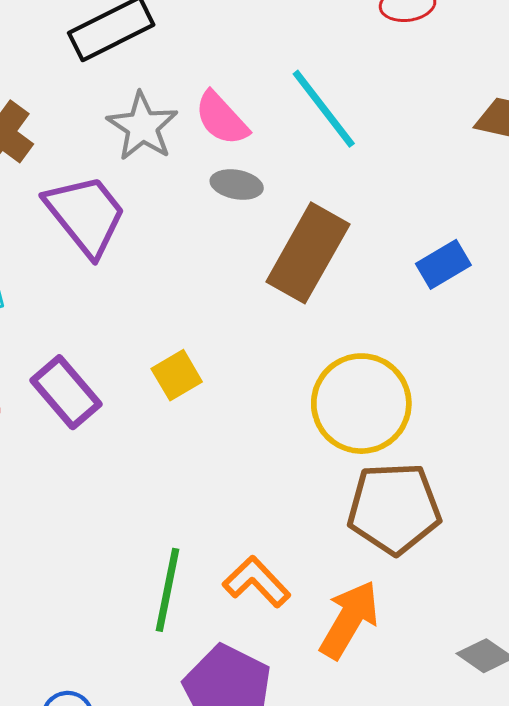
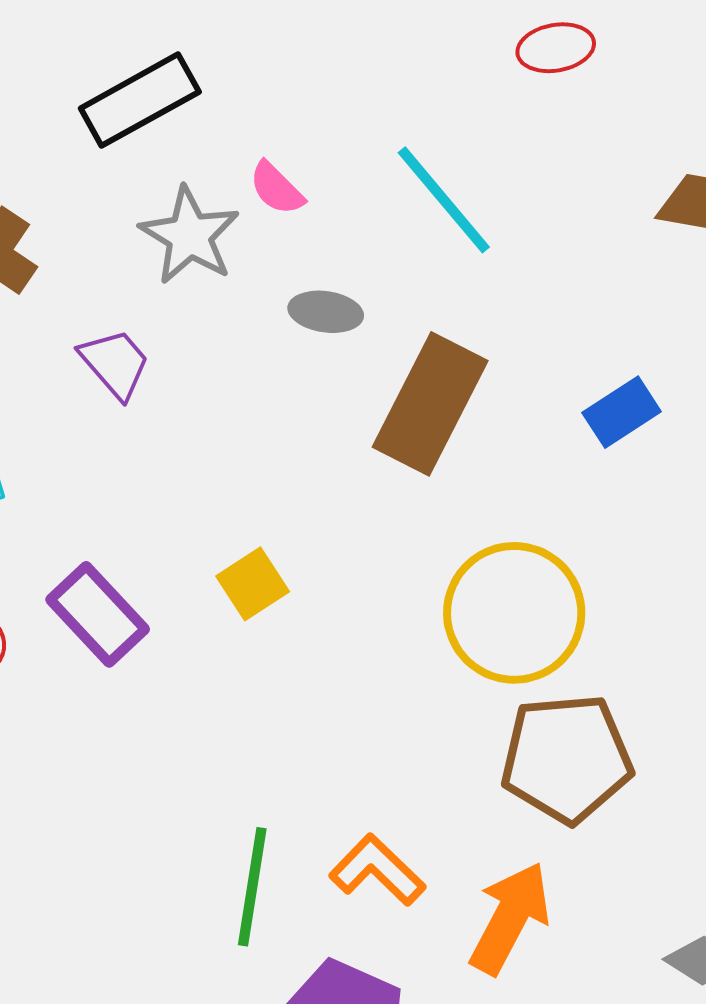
pink semicircle: (222, 118) -> (277, 188), moved, size x0.7
purple trapezoid: (86, 215) -> (115, 363), size x0.6

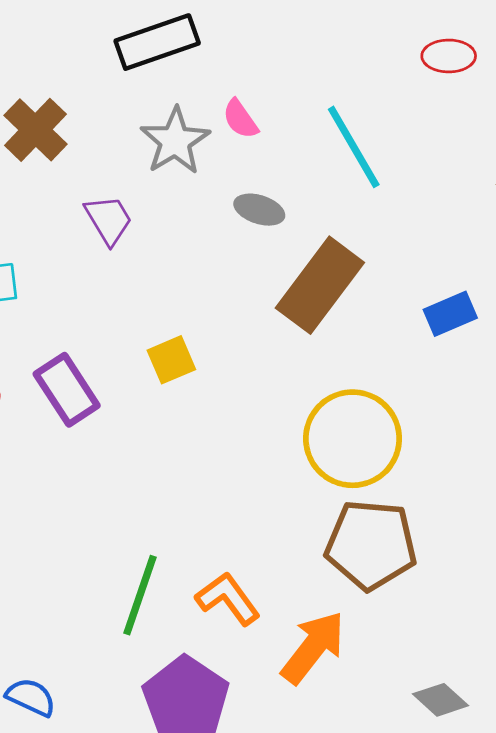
yellow square: (253, 584) -> (171, 360), moved

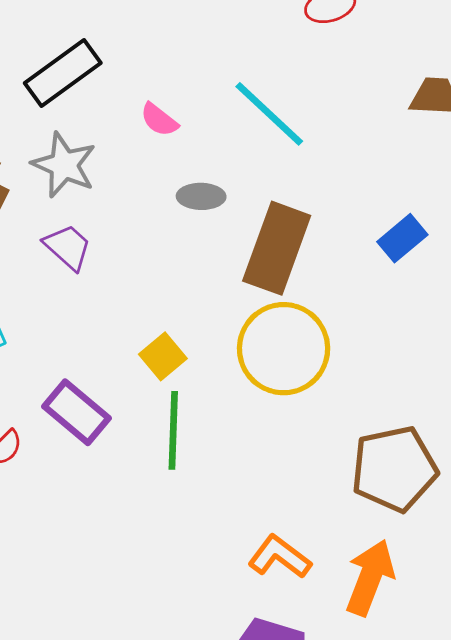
gray star: (175, 141) -> (64, 165), moved
yellow circle: (353, 439) -> (284, 349), moved
green line: (140, 595) -> (173, 430), moved

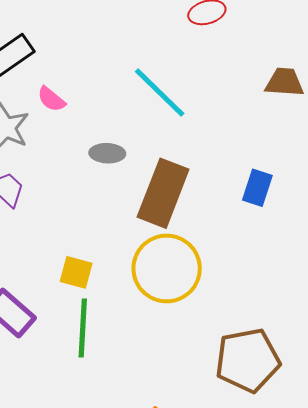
pink semicircle: (159, 120) -> (51, 99), moved
blue rectangle: (402, 238) -> (257, 188), turned -33
yellow square: (163, 356) -> (76, 272), turned -36

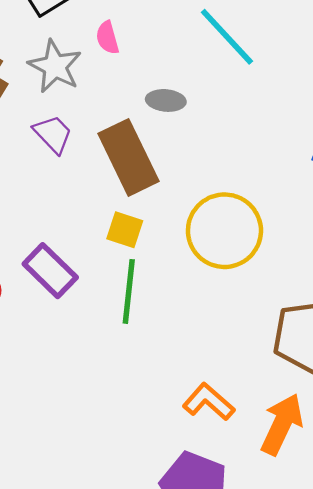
pink semicircle: (51, 99) -> (107, 38), turned 32
brown rectangle: (163, 193) -> (128, 157), moved, turned -50

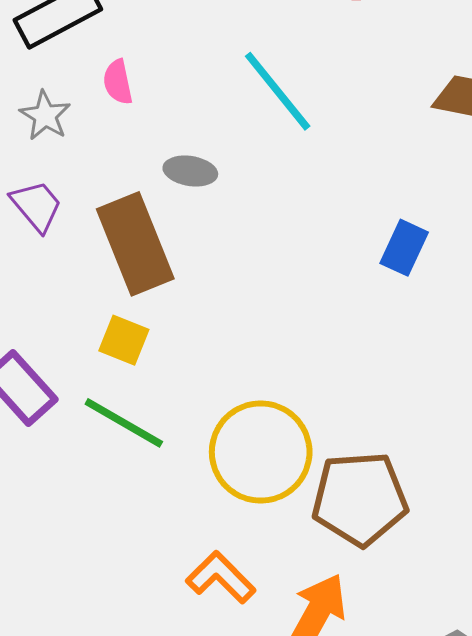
gray star: (55, 66) -> (45, 116), size x0.7
yellow circle: (224, 231) -> (261, 452), moved
green line: (129, 291) -> (124, 423), turned -70

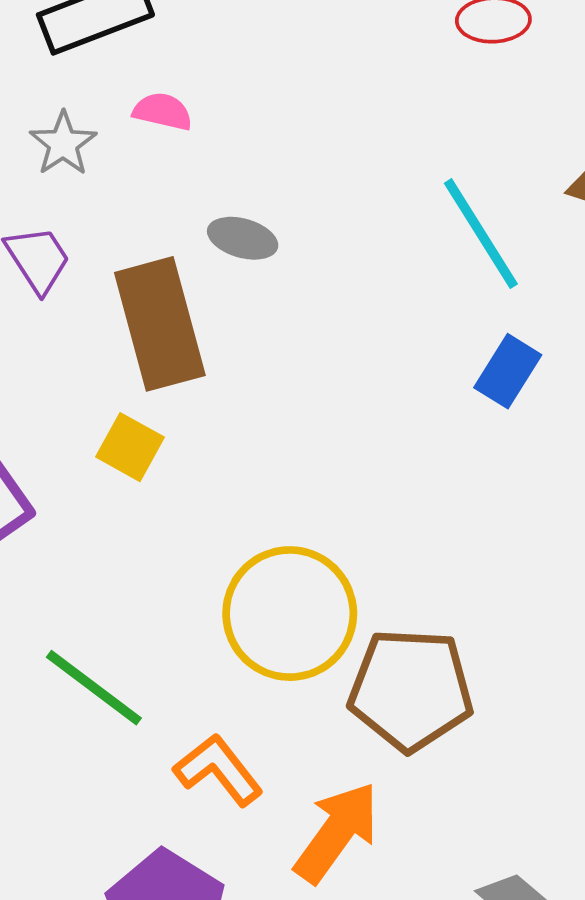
pink semicircle: (118, 82) -> (163, 111), turned 108
cyan line: (278, 91) -> (481, 234), moved
green line: (124, 423) -> (94, 688), moved

